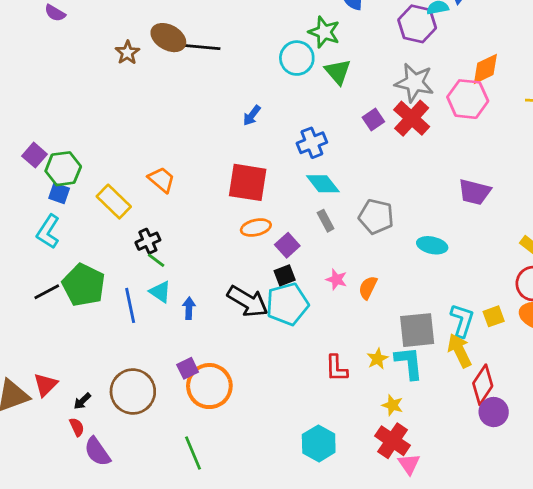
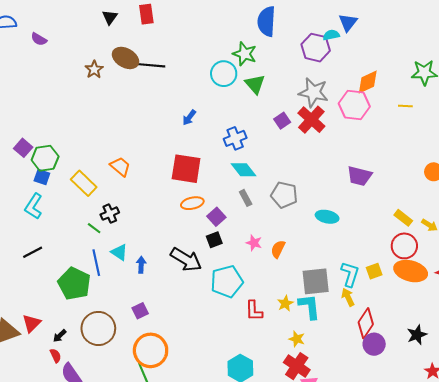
green line: (156, 260) -> (94, 228), moved
green pentagon: (84, 285) -> (74, 284), moved
cyan pentagon: (287, 304) -> (227, 281), moved
yellow arrow: (459, 351) -> (348, 297), size x0.7
orange circle: (209, 386) -> (151, 350), moved

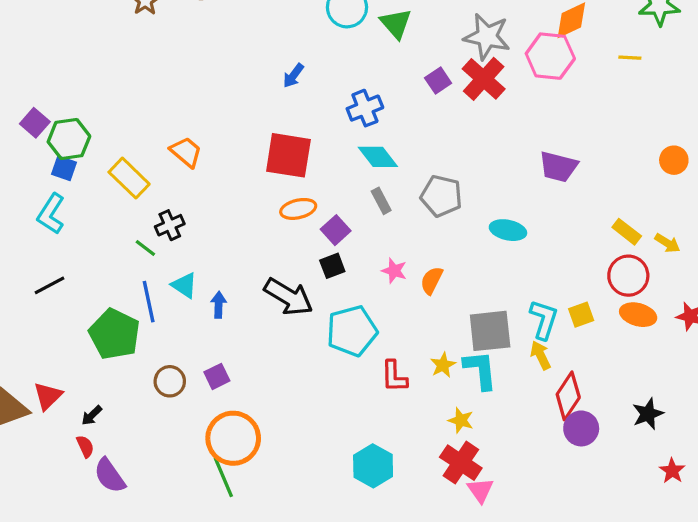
orange ellipse: (411, 271) -> (638, 315), size x0.7
brown circle: (98, 328) -> (170, 381), moved, size x0.6

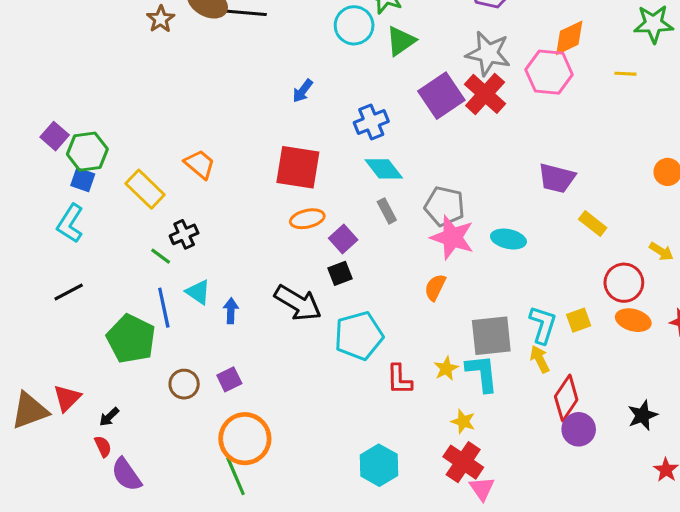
green triangle: (396, 24) -> (401, 41), turned 36
purple square: (438, 80) -> (441, 96), size x1.8
yellow rectangle: (627, 232) -> (593, 223), moved
pink star: (394, 271) -> (452, 237), moved, size x1.8

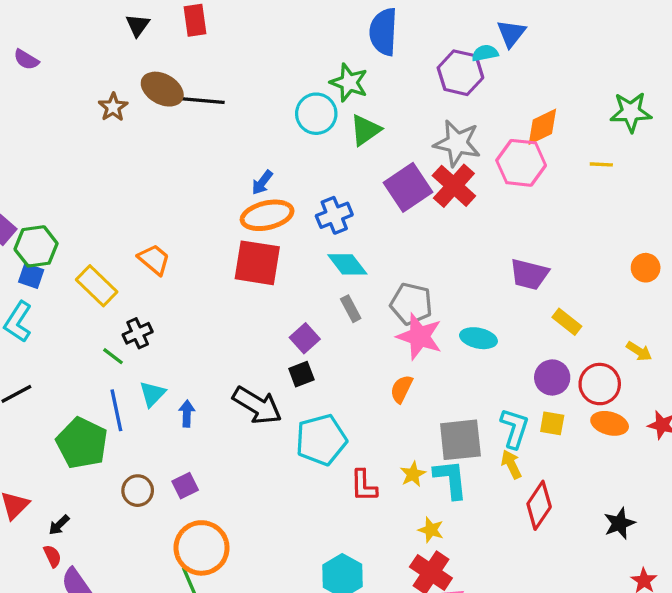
orange ellipse: (307, 219) -> (267, 215), moved, size x1.4
cyan triangle: (198, 292) -> (152, 394), turned 40
yellow square: (579, 320) -> (552, 423), turned 30
purple circle: (579, 429) -> (552, 377), moved

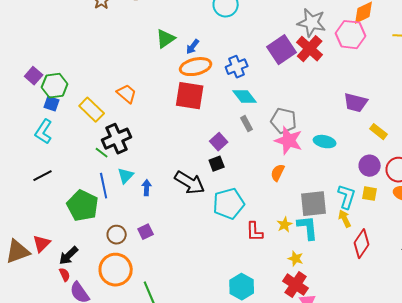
green triangle: (365, 130) -> (166, 39), moved
black cross: (138, 333) -> (117, 139), size x1.6
black arrow: (59, 525) -> (69, 256), size x1.5
orange circle: (202, 548) -> (116, 270), moved

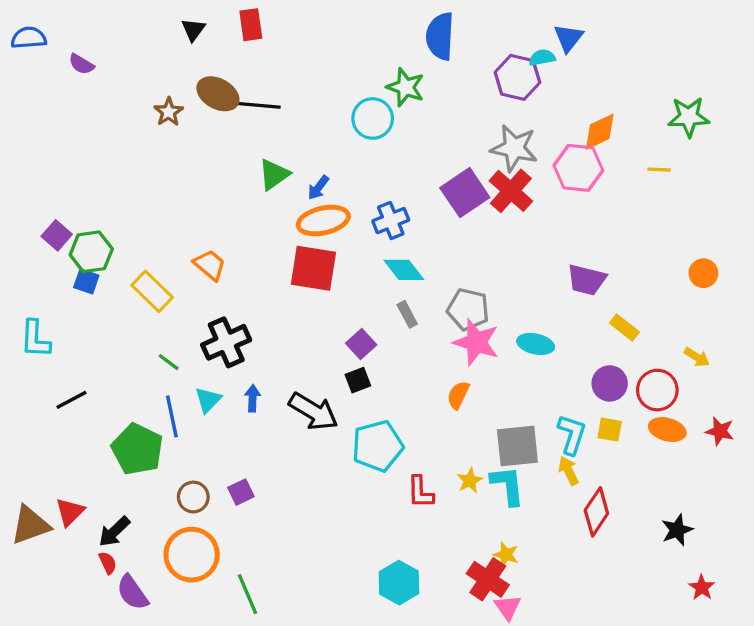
cyan L-shape: (44, 132) -> (35, 339), moved, turned -30
black cross: (117, 139) -> (226, 342), moved
blue arrow: (147, 188) -> (253, 398), moved
yellow star: (296, 259) -> (506, 555), moved

